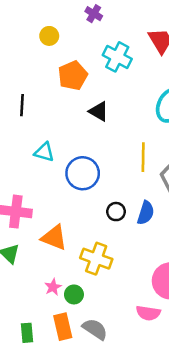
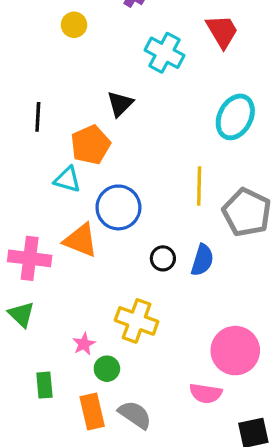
orange pentagon: (73, 75) -> (90, 145), moved
black triangle: (99, 111) -> (120, 104), moved, turned 45
orange triangle: (54, 238) -> (81, 240), moved
pink star: (53, 287) -> (84, 344), moved
green rectangle: (27, 333) -> (44, 385), moved

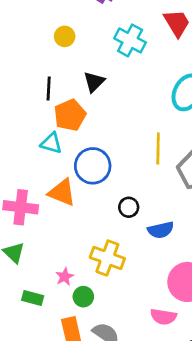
yellow circle: (74, 25) -> (65, 36), moved
black line: (38, 117) -> (49, 88), moved
blue semicircle: (202, 260) -> (161, 230), moved, turned 60
green rectangle: (44, 385) -> (33, 298), moved, turned -70

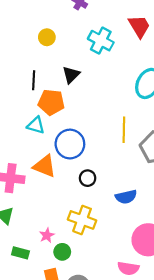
orange pentagon: (70, 115) -> (51, 102), turned 30
black circle: (129, 207) -> (88, 178), moved

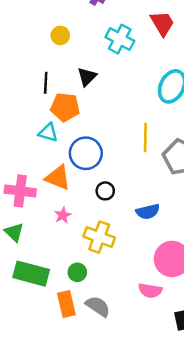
pink star: (47, 235) -> (63, 215), moved
green rectangle: (20, 253) -> (31, 274), size x1.8

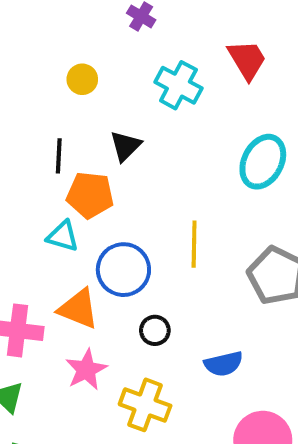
yellow line: (145, 137) -> (194, 244), moved
pink star: (63, 215) -> (86, 370), size x1.5

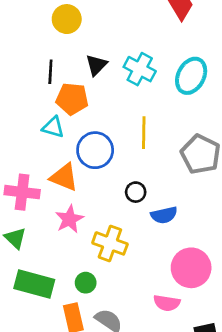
yellow circle: (82, 79) -> (67, 19), size x1.4
cyan cross: (178, 85) -> (140, 69), moved
black circle: (155, 330) -> (136, 192), moved

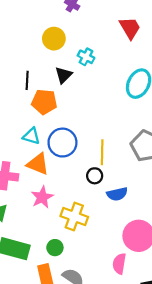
yellow circle: (67, 19) -> (54, 39), moved
cyan cross: (140, 69) -> (86, 57), moved, size x0.7
cyan triangle: (53, 127) -> (31, 136), moved
yellow line: (144, 133) -> (102, 152), moved
pink semicircle: (167, 303) -> (119, 264), turned 90

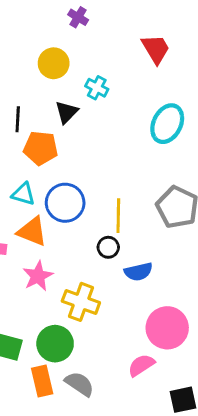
green circle: (55, 248) -> (55, 344), size x1.6
pink semicircle: (119, 264) -> (141, 365), turned 48

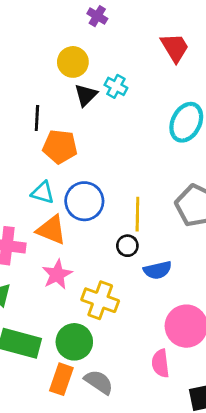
black triangle: (67, 112) -> (86, 95), moved
pink semicircle: (141, 365) -> (160, 363), turned -64
orange rectangle: (42, 381) -> (61, 379), turned 32

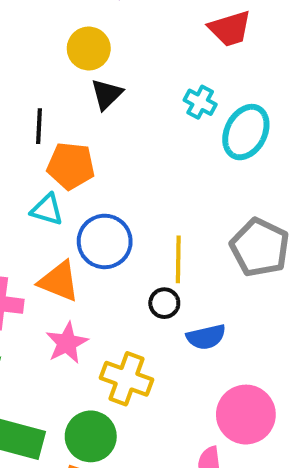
red trapezoid: (175, 48) -> (230, 29), turned 104
cyan cross: (116, 86) -> (200, 102), moved
cyan triangle: (43, 193) -> (47, 210), moved

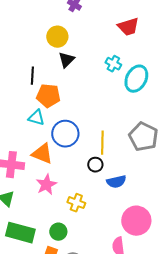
yellow cross: (127, 379) -> (76, 203), size x0.7
green circle: (91, 436) -> (58, 232), size x0.7

